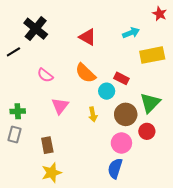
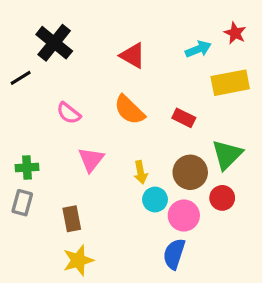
red star: (160, 14) -> (235, 33), moved
cyan circle: (107, 91) -> (155, 199), moved

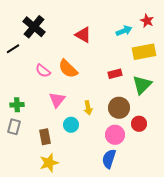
orange semicircle: (129, 110) -> (68, 69), moved
red rectangle: (184, 118) -> (115, 74), turned -40
green triangle: (227, 155) -> (142, 85), moved
cyan circle: (155, 199) -> (71, 125), moved

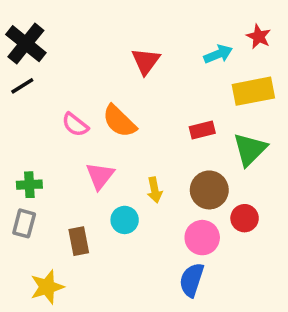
black cross: (34, 27) -> (26, 44), moved
red triangle: (83, 35) -> (146, 61), turned 36
yellow star: (49, 163) -> (47, 287), moved

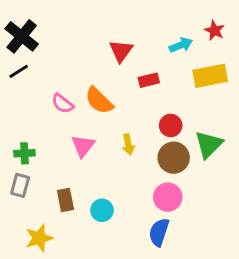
red rectangle: (202, 130) -> (149, 80), moved
green triangle: (250, 149) -> (209, 144), moved
yellow arrow: (155, 190) -> (128, 144), moved
red circle: (245, 218) -> (171, 125), moved
cyan circle: (125, 220) -> (102, 210), moved

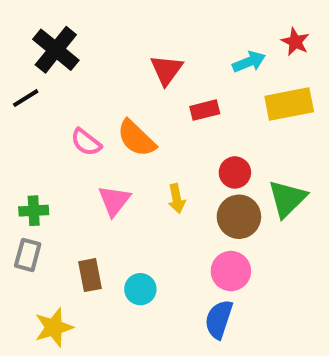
black cross: (22, 36) -> (56, 50), moved

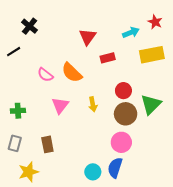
black cross: (56, 50) -> (30, 26), size x0.7
gray rectangle: (28, 255) -> (15, 143), moved
cyan circle: (140, 289) -> (93, 172), moved

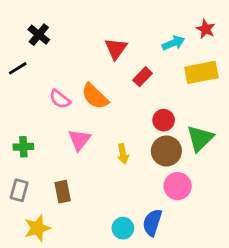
red rectangle: (108, 58) -> (143, 77), turned -32
yellow arrow: (93, 104) -> (123, 154), moved
pink circle: (121, 142) -> (178, 186), moved

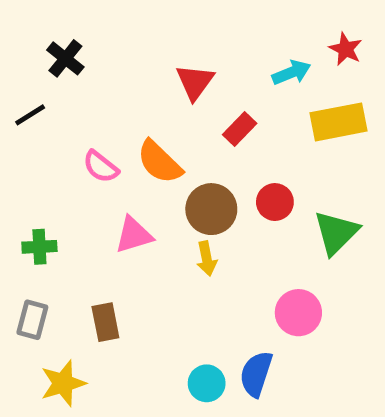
pink triangle: (79, 140) -> (134, 235), turned 35
brown circle: (166, 151) -> (211, 209), moved

